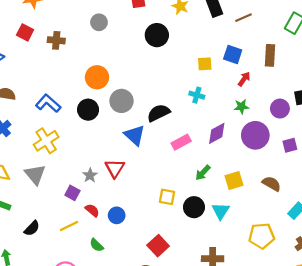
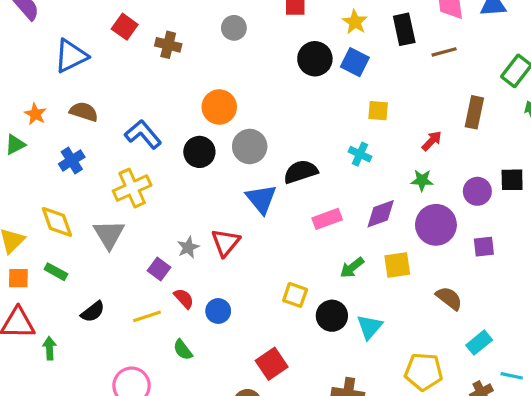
blue square: (233, 54) -> (355, 62), moved
yellow square: (234, 181) -> (397, 265), moved

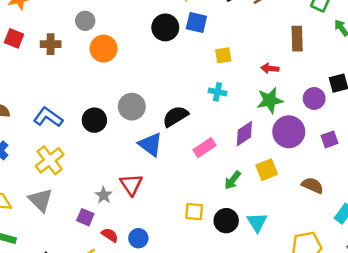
gray circle: (234, 28) -> (85, 21), moved
orange circle: (219, 107) -> (104, 49), moved
red arrow: (432, 141) -> (270, 68), turned -114
green star: (422, 180) -> (270, 100), size x1.5

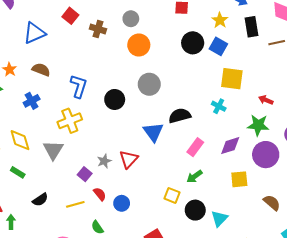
yellow square: (223, 55) -> (232, 79), size x1.6
gray circle: (132, 107) -> (149, 84), moved
blue L-shape: (48, 117) -> (79, 86), turned 55
pink rectangle: (205, 148) -> (195, 147), turned -36
green arrow: (233, 180) -> (195, 176), moved

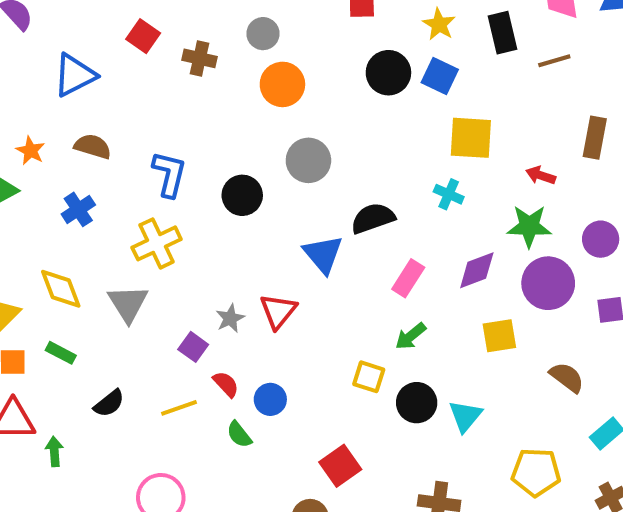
green semicircle: (97, 227) -> (239, 434), moved

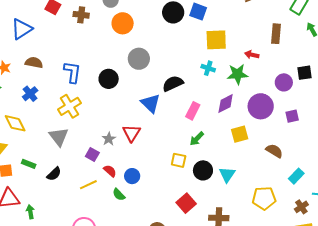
green star: (529, 226) -> (237, 74), moved
yellow diamond: (61, 289) -> (15, 123), moved
black semicircle: (109, 403) -> (54, 174), moved
red square: (340, 466) -> (186, 203), moved

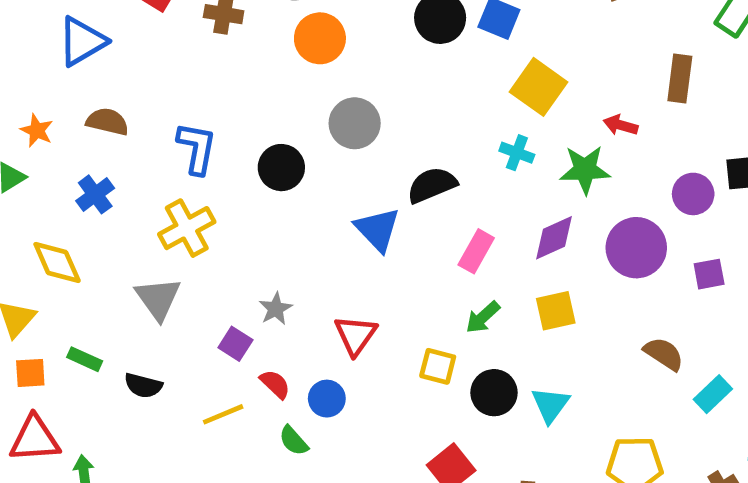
yellow square: (216, 40) -> (539, 87), turned 35
red triangle: (132, 133) -> (356, 335), moved
yellow square: (240, 134) -> (556, 311), moved
black semicircle: (54, 174) -> (143, 385), turned 56
cyan rectangle: (296, 176) -> (713, 394), moved

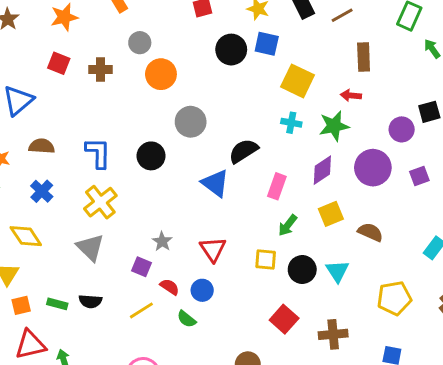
brown rectangle: (680, 78) -> (364, 57), moved
brown semicircle: (664, 354) -> (370, 232), moved
green rectangle: (85, 359) -> (57, 304), moved

